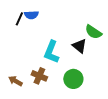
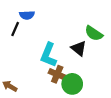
black line: (19, 19) -> (15, 29), moved
brown cross: (39, 76) -> (57, 74), moved

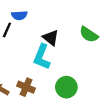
black triangle: (79, 48) -> (51, 38), moved
brown cross: (57, 74) -> (26, 87), moved

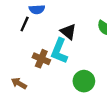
brown cross: (26, 87) -> (41, 59), moved

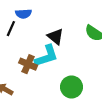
cyan L-shape: (59, 51) -> (46, 56), turned -130

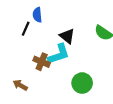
blue semicircle: (23, 14) -> (37, 15), turned 88

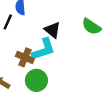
green circle: (82, 83) -> (36, 80), moved

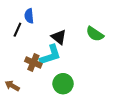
green circle: (36, 80) -> (63, 84), moved

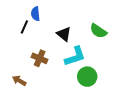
cyan L-shape: (50, 55) -> (75, 56), moved
green circle: (63, 84) -> (87, 77), moved

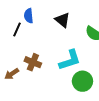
black triangle: (64, 34) -> (62, 20), moved
brown arrow: (19, 81) -> (12, 74), moved, turned -64

